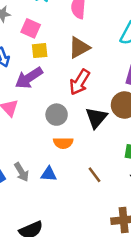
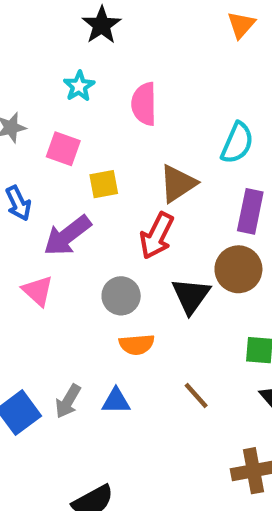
brown triangle: (79, 47) -> (178, 184), moved
yellow square: (40, 51) -> (104, 184), moved
gray arrow: (21, 172) -> (68, 401), turned 66

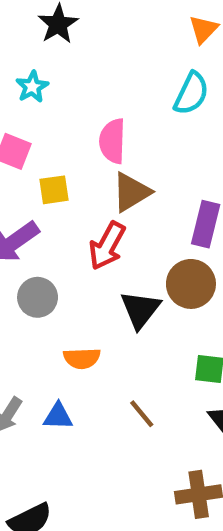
pink semicircle: (144, 104) -> (112, 141), moved
cyan semicircle: (237, 143) -> (191, 93), moved
gray circle: (121, 296) -> (38, 297), moved

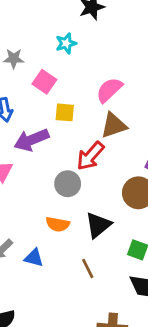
pink semicircle: (112, 141) -> (109, 90), turned 32
gray circle: (38, 297) -> (68, 184), moved
black triangle: (140, 310) -> (98, 225), moved

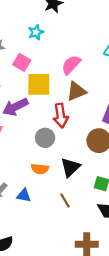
yellow square: (65, 112) -> (39, 84), size x1.6
red arrow: (90, 156) -> (61, 116), turned -45

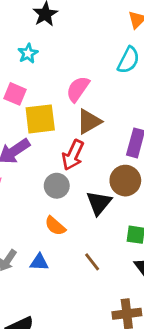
red arrow: (61, 116) -> (73, 155), turned 40
black triangle: (70, 167) -> (99, 203), moved
orange semicircle: (40, 169) -> (55, 226), turned 42

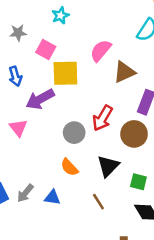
brown triangle: (89, 122) -> (124, 72), moved
red arrow: (73, 155) -> (103, 118), moved
black triangle: (99, 203) -> (108, 166), moved

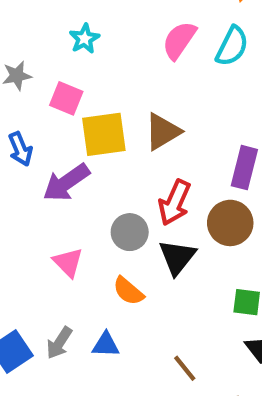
pink semicircle: (101, 51) -> (179, 40), moved
brown triangle: (124, 72) -> (163, 132), moved
pink triangle: (18, 128) -> (68, 262), moved
black triangle: (108, 166) -> (177, 257), moved
brown line: (98, 202) -> (185, 368), moved

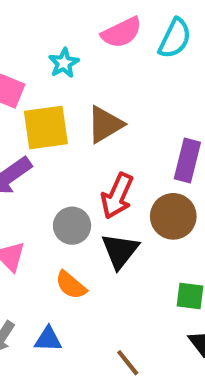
cyan star: (84, 39) -> (64, 63), moved
pink semicircle: (179, 40) -> (122, 33), turned -150

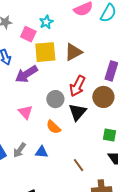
cyan star: (64, 63) -> (46, 22), moved

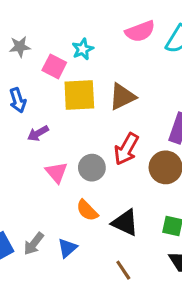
purple arrow: (26, 74) -> (38, 133), moved, size x0.6
pink triangle: (25, 112) -> (56, 172), moved
black triangle: (77, 112) -> (125, 223), moved, turned -48
blue triangle: (42, 152) -> (67, 248), turned -48

